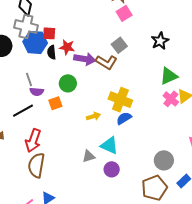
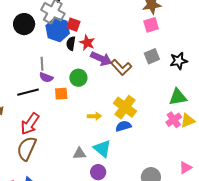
gray square: (119, 45) -> (152, 56), moved

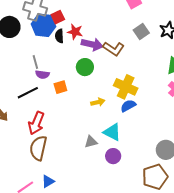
red square: (73, 25) -> (58, 17), turned -32
green circle: (78, 78) -> (85, 67), moved

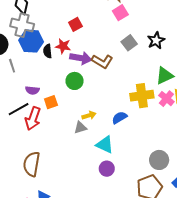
red square: (58, 17) -> (75, 24), moved
gray line: (35, 62) -> (12, 66), moved
yellow cross: (126, 87) -> (142, 96), moved, turned -30
red arrow: (36, 123) -> (33, 118), moved
gray triangle: (91, 142) -> (80, 128), moved

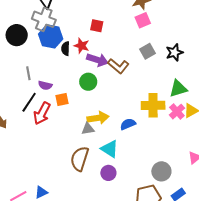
red square: (75, 24) -> (97, 26), turned 32
gray line: (12, 66) -> (28, 73), moved
black line: (19, 109) -> (29, 102), turned -35
yellow arrow: (89, 115) -> (98, 118), size x1.5
brown semicircle: (32, 164) -> (80, 159), moved

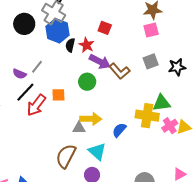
gray line: (28, 73) -> (37, 67), moved, turned 40
purple semicircle: (45, 85) -> (19, 74), moved
green triangle: (178, 89) -> (162, 103), moved
blue semicircle: (128, 124) -> (119, 130), turned -35

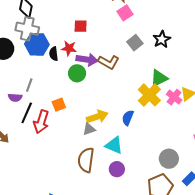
green circle: (87, 82) -> (77, 73), moved
yellow cross: (147, 116) -> (149, 95), turned -35

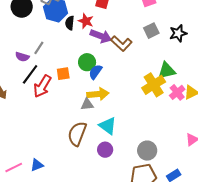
green circle: (77, 73) -> (87, 62), moved
blue semicircle: (128, 118) -> (95, 72), moved
gray circle: (169, 159) -> (147, 151), moved

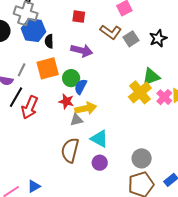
red star: (86, 21) -> (66, 101), moved
brown L-shape: (121, 44) -> (111, 32), moved
orange square: (63, 74) -> (48, 68), moved, size x1.6

